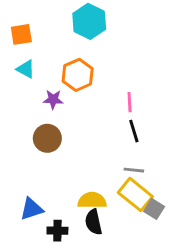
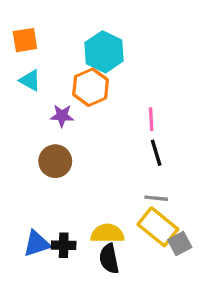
cyan hexagon: (89, 21) -> (104, 52), moved
gray square: (154, 209) -> (180, 244), turned 30
black cross: (57, 231) -> (64, 245), moved

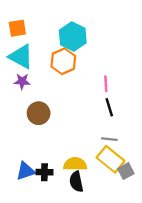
cyan triangle: (30, 80) -> (21, 57), size x1.6
purple star: (62, 116) -> (22, 81), moved

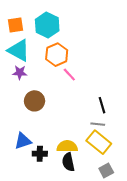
cyan hexagon: (73, 36) -> (47, 25), moved
pink line: (106, 84) -> (69, 75), moved, turned -40
black line: (109, 107) -> (102, 105), moved
blue triangle: (26, 171) -> (23, 141), moved
gray square: (126, 171) -> (106, 171), moved

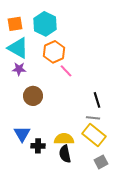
blue triangle: (23, 141) -> (22, 134), turned -42

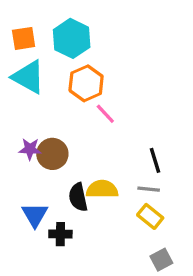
purple star: (19, 69) -> (30, 149), moved
yellow rectangle: (94, 135) -> (150, 216), size x0.7
yellow semicircle: (64, 139) -> (102, 189), moved
black semicircle: (65, 154) -> (78, 197), moved

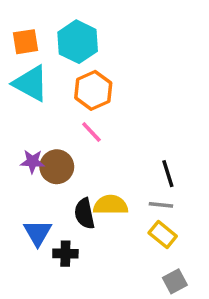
pink line: (105, 114) -> (91, 132), moved

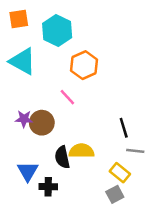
orange square: (25, 42) -> (19, 19), moved
orange hexagon: (93, 90) -> (84, 65), moved
gray line: (161, 205) -> (135, 151), moved
gray square: (175, 281) -> (115, 194), moved

